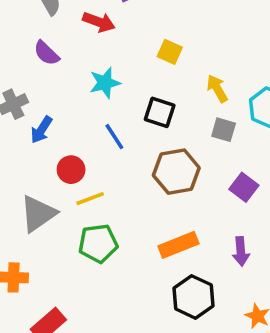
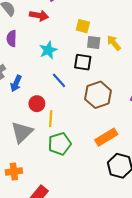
purple semicircle: (46, 53) -> (12, 39), turned 56
gray square: (224, 130) -> (94, 43), moved
yellow line: (90, 199) -> (51, 119), turned -56

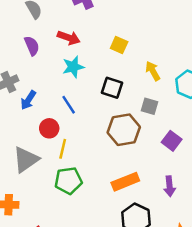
red arrow: (39, 16) -> (69, 38), moved
purple semicircle: (12, 39) -> (32, 46), turned 147
gray square: (94, 43) -> (150, 106), moved
blue line: (59, 80) -> (69, 105), moved

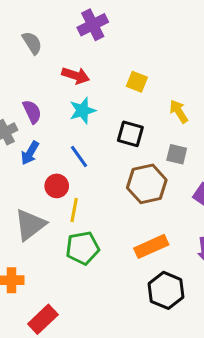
purple semicircle: (32, 46) -> (32, 112), moved

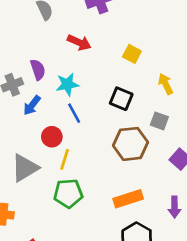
cyan star: (82, 111) -> (67, 84), moved

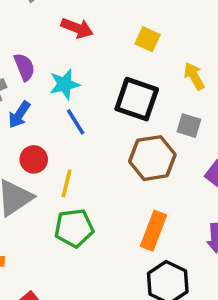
black square: (121, 99) -> (137, 99), size x1.4
red circle: (52, 137) -> (34, 159), moved
orange rectangle: (128, 199) -> (154, 231), turned -48

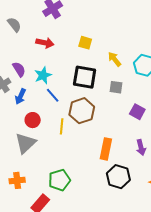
brown hexagon: (152, 158) -> (82, 111), moved
yellow line: (67, 183) -> (62, 126), moved
green pentagon: (74, 228) -> (59, 180), moved

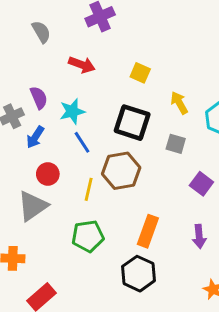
black hexagon: (118, 177) -> (139, 274), moved
green pentagon: (59, 180) -> (88, 236), moved

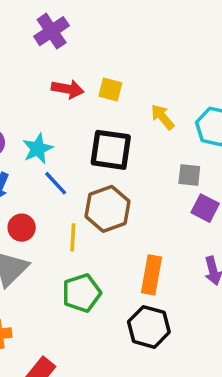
red arrow: (82, 65) -> (68, 89), moved
gray square: (176, 144) -> (189, 175), moved

